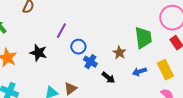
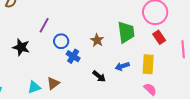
brown star: (119, 53) -> (97, 40), moved
yellow rectangle: (165, 70) -> (148, 64), turned 30
black arrow: (108, 78) -> (99, 76), moved

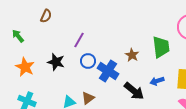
blue circle: (61, 41) -> (88, 61), moved
blue cross: (73, 56) -> (108, 71), size x1.5
black arrow: (99, 76) -> (134, 91), size x1.5

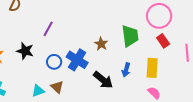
blue circle: (88, 61) -> (54, 62), moved
blue arrow: (157, 81) -> (126, 70), turned -56
brown triangle: (88, 98) -> (57, 87), turned -40

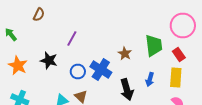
red rectangle: (163, 41) -> (179, 54), moved
black arrow: (103, 80) -> (127, 90), turned 35

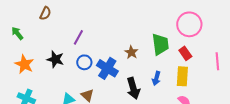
blue circle: (78, 72) -> (84, 62), moved

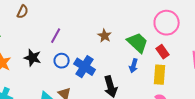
green trapezoid: (160, 44) -> (138, 43), turned -40
brown star: (131, 52) -> (105, 36), moved
blue arrow: (156, 78) -> (134, 66), moved

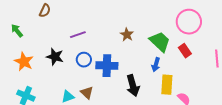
purple line: (56, 36) -> (78, 35), turned 42
blue cross: (85, 67) -> (107, 66), turned -30
yellow rectangle: (160, 75) -> (167, 85), moved

